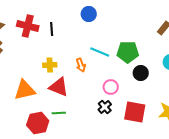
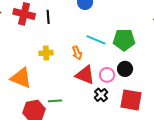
black circle: (141, 73) -> (125, 69), moved
red triangle: (59, 87) -> (85, 75), moved
orange triangle: (25, 90) -> (21, 78), turned 35

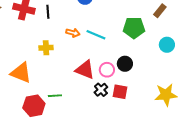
green pentagon: (124, 40) -> (134, 28), moved
orange arrow: (77, 53) -> (73, 33), moved, turned -56
red square: (131, 100) -> (120, 92), moved, size x0.7

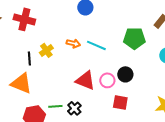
black line: (48, 12) -> (29, 58), moved
yellow cross: (46, 48) -> (46, 50), moved, turned -32
black cross: (101, 90) -> (74, 108), moved

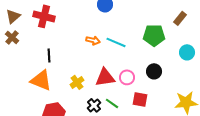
yellow cross: (46, 50) -> (77, 82), moved
black circle: (125, 74) -> (154, 71), moved
red triangle: (85, 80) -> (105, 77), turned -30
green line: (55, 106) -> (112, 103), moved, turned 40

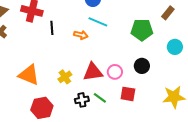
cyan line: (116, 42) -> (98, 22), moved
black line: (49, 55) -> (52, 28), moved
black cross: (94, 105) -> (82, 100), turned 32

